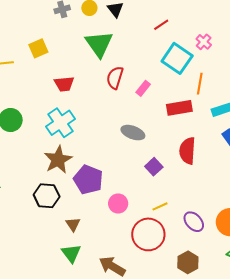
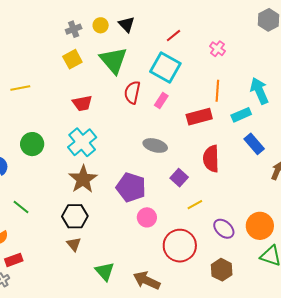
yellow square: (38, 48) -> (72, 59), moved
cyan square: (177, 58) -> (165, 68), moved
purple pentagon: (88, 180) -> (131, 187), moved
yellow line: (160, 206) -> (195, 205), moved
brown triangle: (73, 224) -> (74, 244), moved

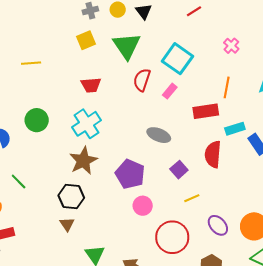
red line: (174, 36) -> (194, 11), moved
cyan rectangle: (241, 115) -> (235, 129), moved

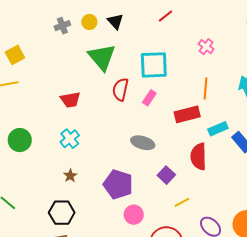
yellow square: (86, 40) -> (15, 55), moved
cyan square: (177, 59) -> (154, 65), turned -32
cyan cross: (87, 124) -> (70, 139), size x0.7
brown star: (83, 161) -> (70, 176), size x0.5

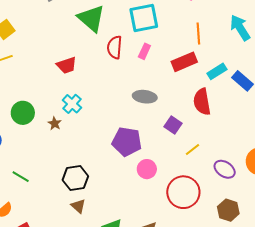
brown star: (70, 176) -> (55, 123), moved

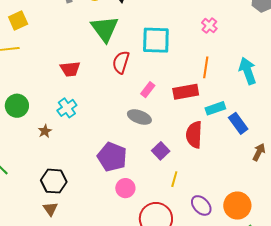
pink rectangle: (144, 51) -> (148, 90), moved
brown star: (55, 123) -> (45, 131), moved
yellow line: (193, 150) -> (174, 179), turned -49

